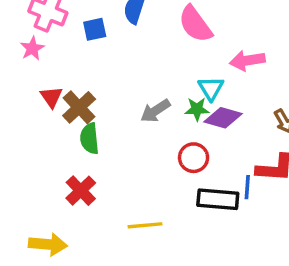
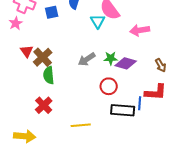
cyan triangle: (211, 88) -> (98, 21), moved

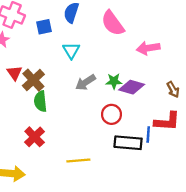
cyan triangle: (98, 21) -> (71, 50), moved

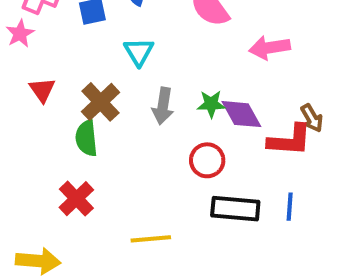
brown cross: (33, 80) -> (101, 102), moved
gray arrow: (85, 82) -> (163, 106), turned -48
purple diamond: (132, 87) -> (241, 114), turned 45
red L-shape: (167, 121) -> (290, 140), moved
blue line: (148, 134) -> (290, 207), moved

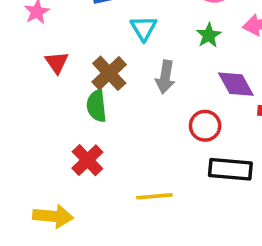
green star: (211, 104) -> (209, 35), moved, turned -30

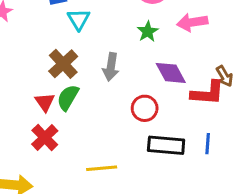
cyan triangle: (144, 28) -> (79, 19), moved
red triangle: (57, 62) -> (45, 102), moved
green semicircle: (97, 106) -> (68, 98), moved, turned 36

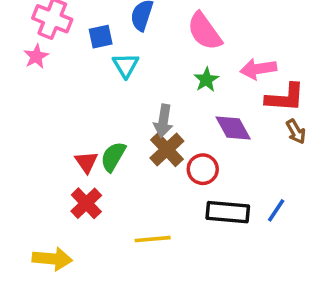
brown cross: (63, 64) -> (167, 150), moved
red L-shape: (208, 93) -> (285, 98), moved
blue line: (208, 144) -> (276, 210), turned 30

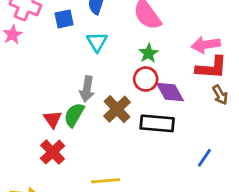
cyan triangle: (126, 65) -> (97, 42), moved
pink arrow: (258, 69) -> (206, 45), moved
gray arrow: (163, 121) -> (87, 89), moved
red circle: (203, 169) -> (146, 79), moved
black rectangle: (228, 212) -> (157, 123), moved

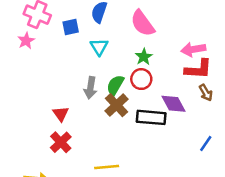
purple diamond: (170, 92) -> (173, 104), moved
green semicircle: (74, 115) -> (115, 85), moved
blue line: (204, 158) -> (206, 144), moved

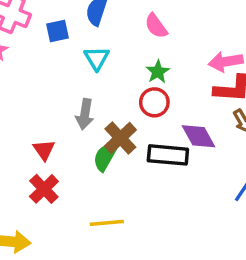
pink semicircle: (143, 23) -> (156, 26), size x0.7
green semicircle: (115, 85) -> (105, 157), moved

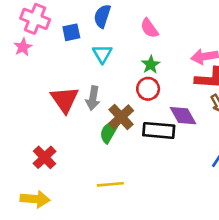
red triangle: (44, 150) -> (65, 100), moved, size x1.6
red cross: (44, 189) -> (44, 157), moved

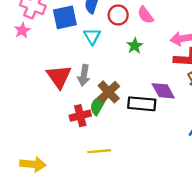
pink semicircle: (149, 28) -> (145, 15), moved
blue square: (71, 32) -> (65, 17), size x1.5
red circle: (148, 89) -> (118, 15), moved
red cross: (44, 157) -> (80, 116), moved, turned 30

